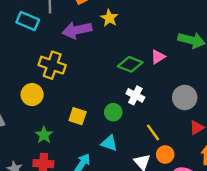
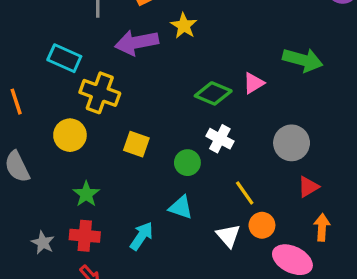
cyan rectangle: (28, 21) -> (64, 58), moved
yellow square: (78, 116) -> (136, 144), moved

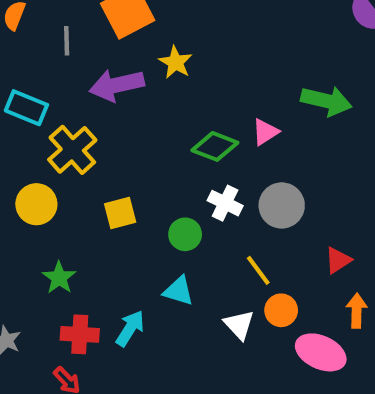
yellow cross: (100, 93) -> (72, 150), turned 30
gray circle: (292, 143) -> (282, 205), moved
yellow square: (136, 144) -> (120, 213), turned -32
red cross: (85, 236) -> (80, 334), moved

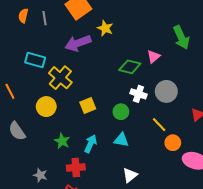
gray line: (67, 41) -> (44, 18), moved
green arrow: (326, 101) -> (181, 37), turned 60
white triangle: (239, 325) -> (130, 175), moved, turned 42
cyan arrow: (130, 328) -> (91, 144), moved

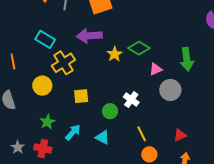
yellow star: (105, 28) -> (115, 54), moved
green diamond: (130, 67) -> (139, 48), moved
gray circle: (166, 91) -> (170, 90), moved
red cross: (76, 167) -> (43, 149), moved

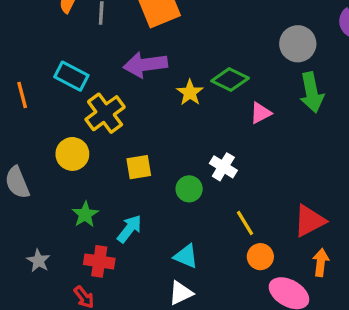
orange line: (13, 61) -> (22, 95), moved
gray circle: (170, 90) -> (298, 44), moved
red triangle: (180, 135) -> (309, 221), size x1.5
cyan triangle: (103, 137) -> (186, 256), moved
red cross: (43, 149) -> (99, 261), moved

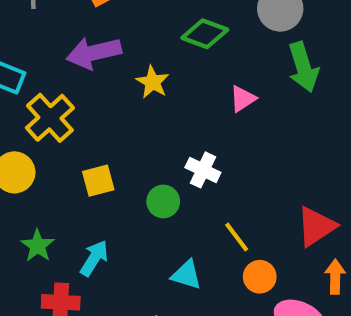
green diamond: (230, 80) -> (205, 34), moved
cyan triangle: (186, 256) -> (186, 275), moved

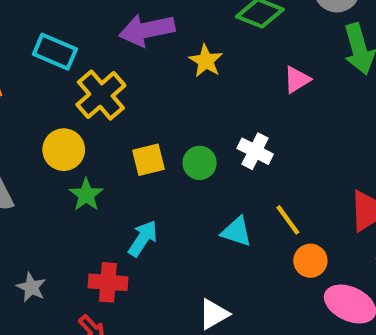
green circle: (163, 201) -> (200, 163), moved
green star: (38, 246) -> (86, 195), moved
cyan triangle: (186, 275) -> (237, 232), moved

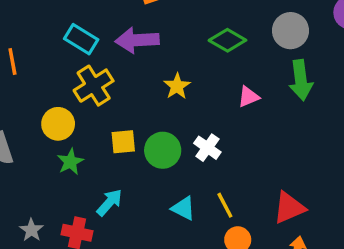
cyan rectangle: (55, 52) -> (81, 39), moved
yellow star: (206, 61) -> (177, 86), moved
green circle: (200, 163) -> (163, 150), size x1.4
gray star: (31, 287) -> (31, 230), moved

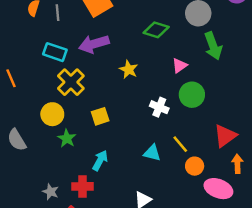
green circle: (163, 150) -> (192, 95), moved

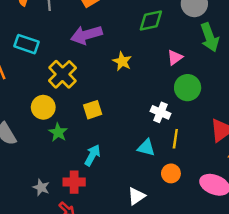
green diamond: (156, 30) -> (151, 21), turned -30
cyan rectangle: (55, 52) -> (26, 44), moved
white cross: (159, 107) -> (160, 112), moved
yellow line: (180, 144) -> (175, 139), turned 48
orange circle: (195, 166) -> (171, 173), moved

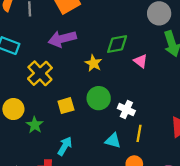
green diamond: (151, 21) -> (117, 44), moved
pink triangle: (175, 57) -> (141, 61), turned -48
green circle: (188, 88) -> (99, 98), moved
yellow circle: (43, 107) -> (13, 109), moved

